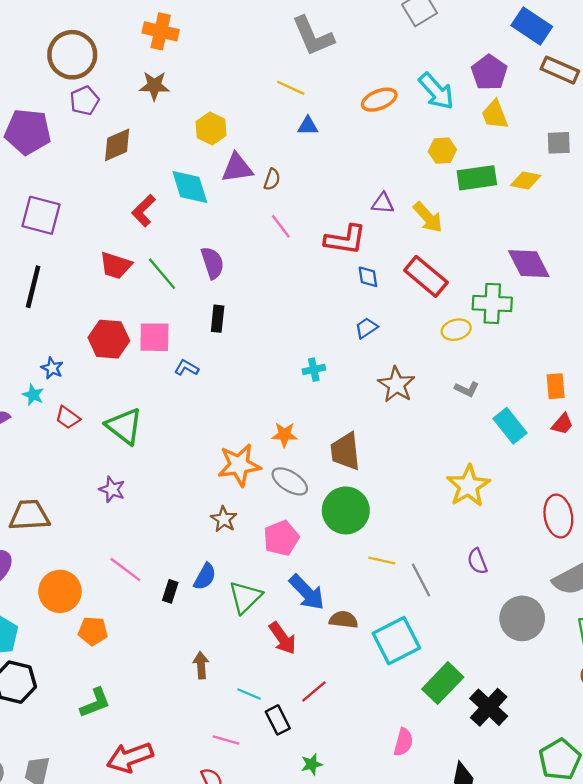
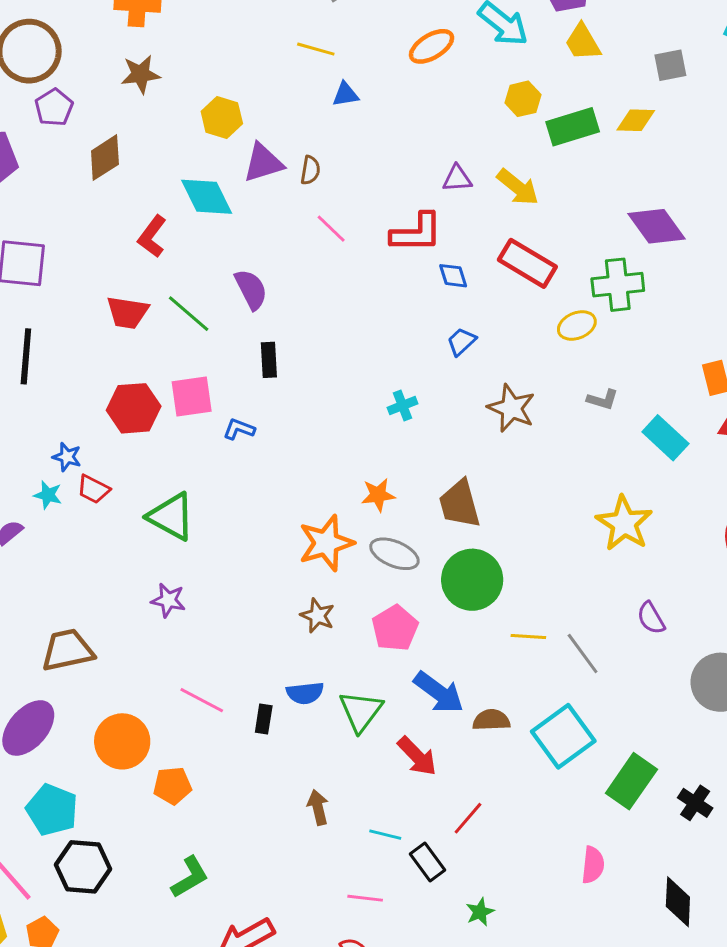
red trapezoid: (68, 418) -> (93, 489), moved
blue semicircle: (205, 577) -> (305, 693), turned 64
black cross: (489, 707) -> (695, 803), size x0.7

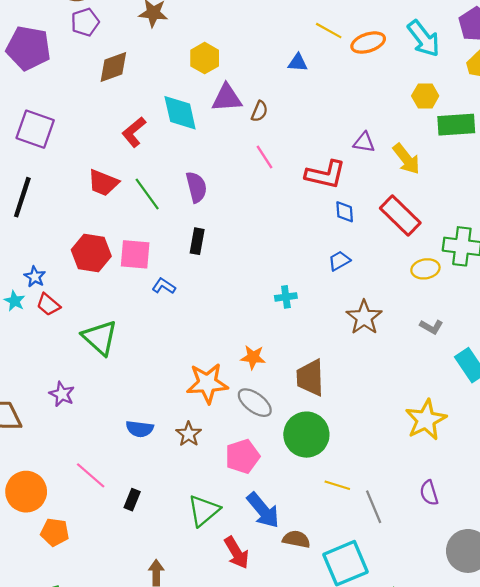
yellow line: (316, 49) -> (329, 31), moved
purple star: (168, 600) -> (62, 394), moved
blue semicircle: (305, 693) -> (140, 429), moved

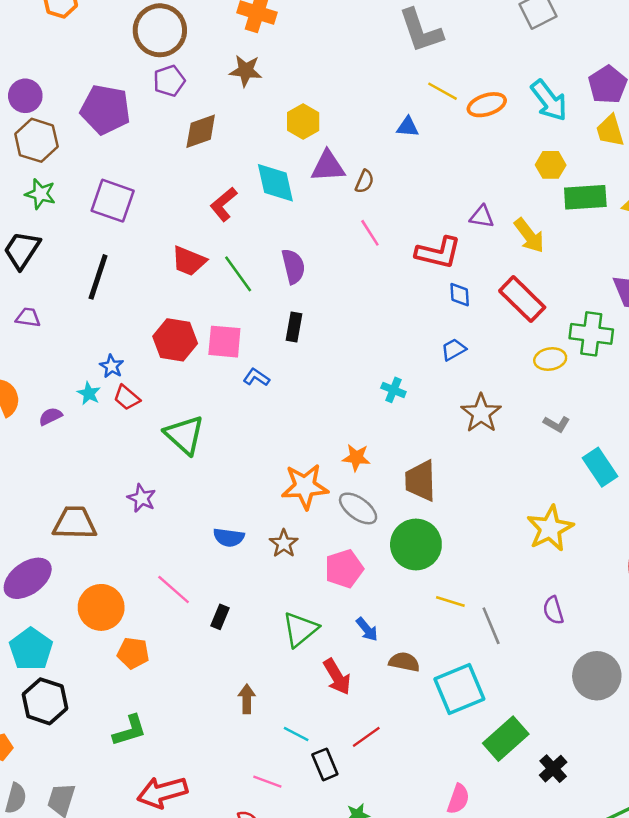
cyan cross: (286, 297) -> (393, 390), turned 30
blue arrow: (263, 510) -> (367, 629), size x0.6

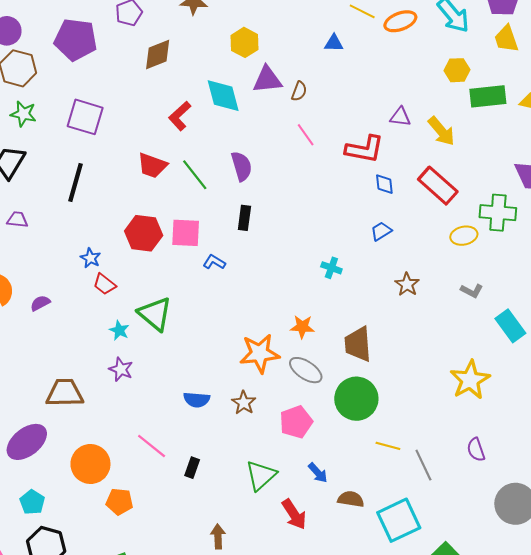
cyan star: (89, 393) -> (119, 330), moved
brown star: (481, 413) -> (407, 284), size x0.7
cyan pentagon: (31, 649) -> (32, 502), size x0.7

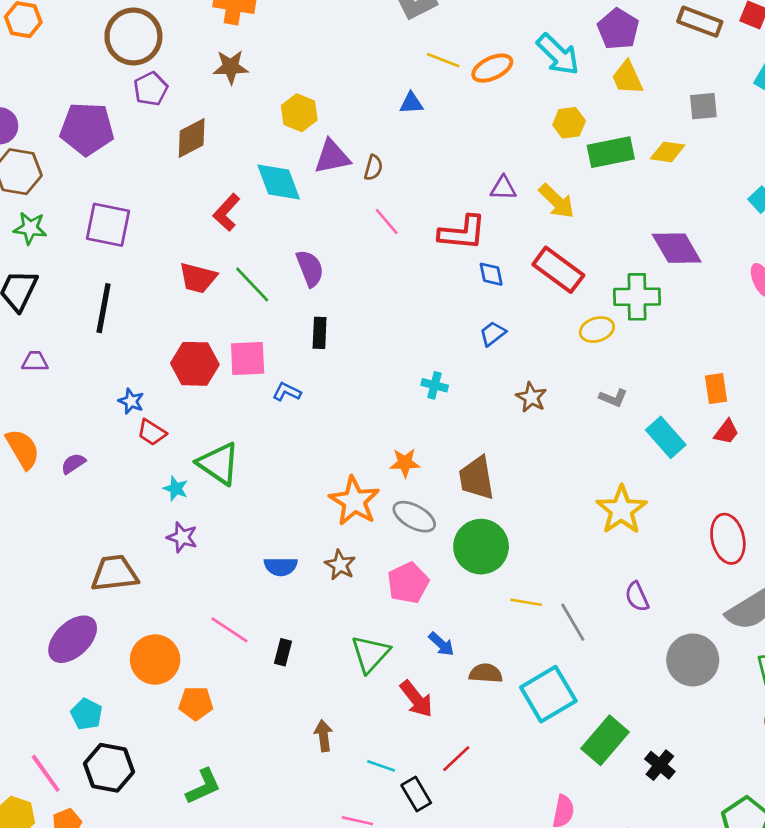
orange star: (260, 353) -> (354, 501), turned -30

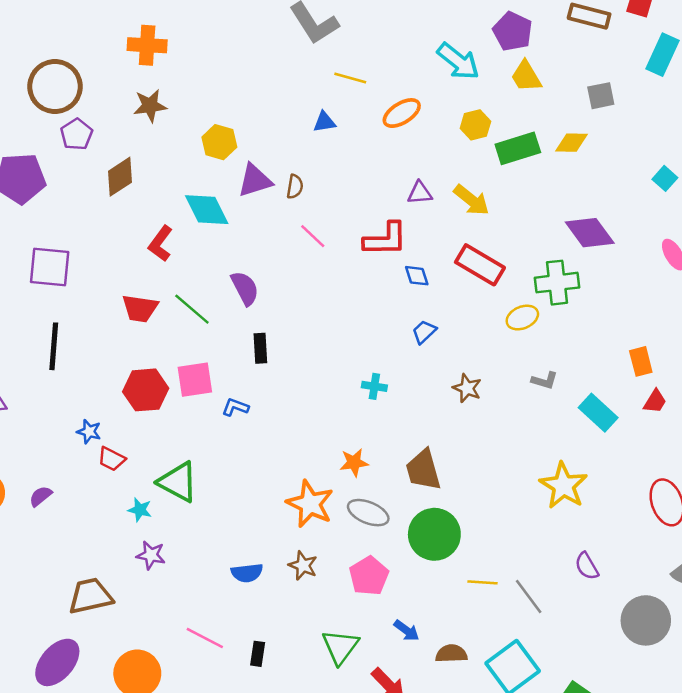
orange ellipse: (492, 68) -> (402, 113), moved

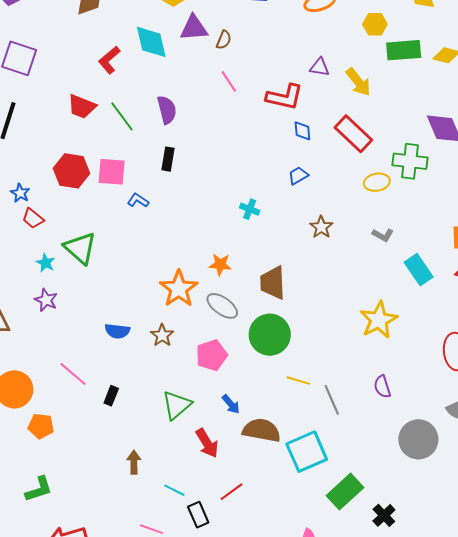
brown semicircle: (451, 654) -> (262, 430), size x1.5

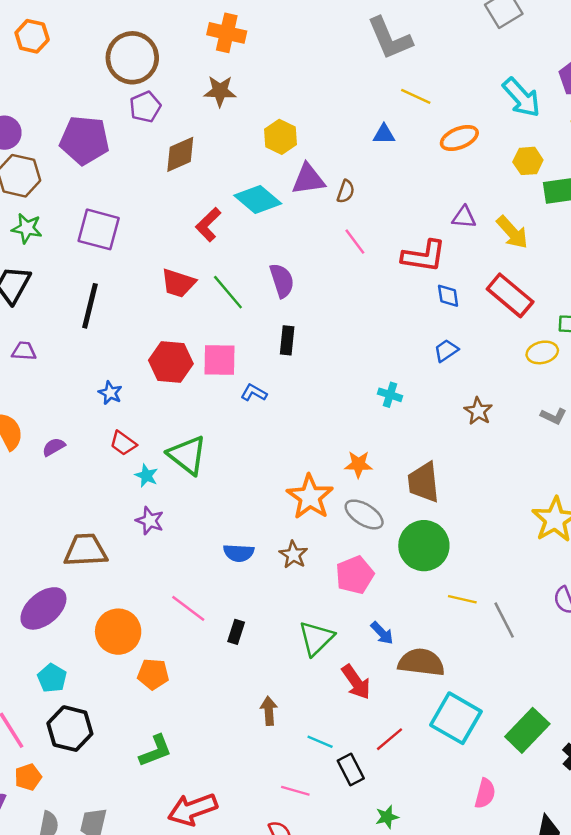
cyan diamond: (151, 42) -> (258, 199), turned -33
red trapezoid: (33, 218) -> (123, 443), moved
cyan square: (307, 452) -> (456, 718), moved, turned -33

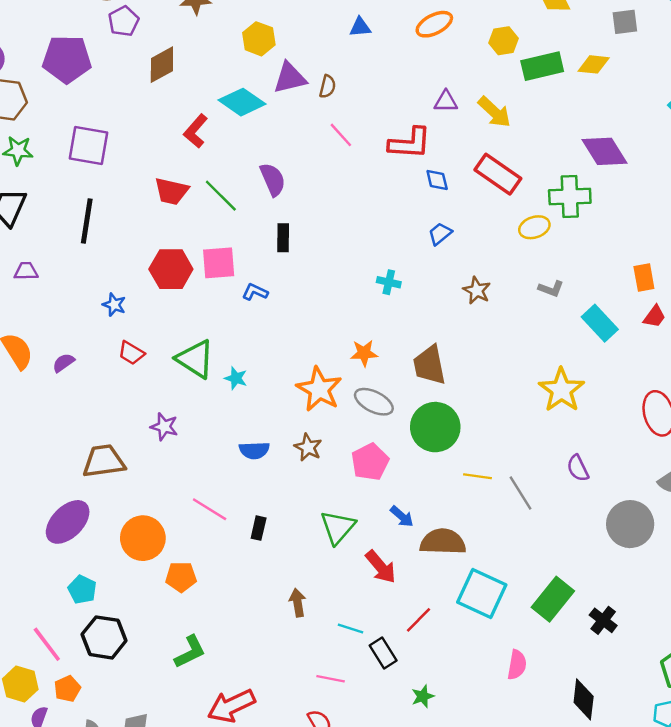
cyan star: (146, 476) -> (236, 378), moved

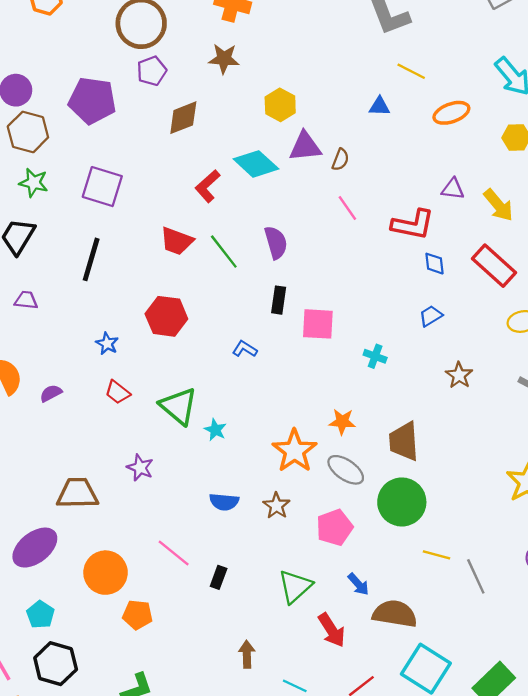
pink square: (219, 263) -> (318, 324), moved

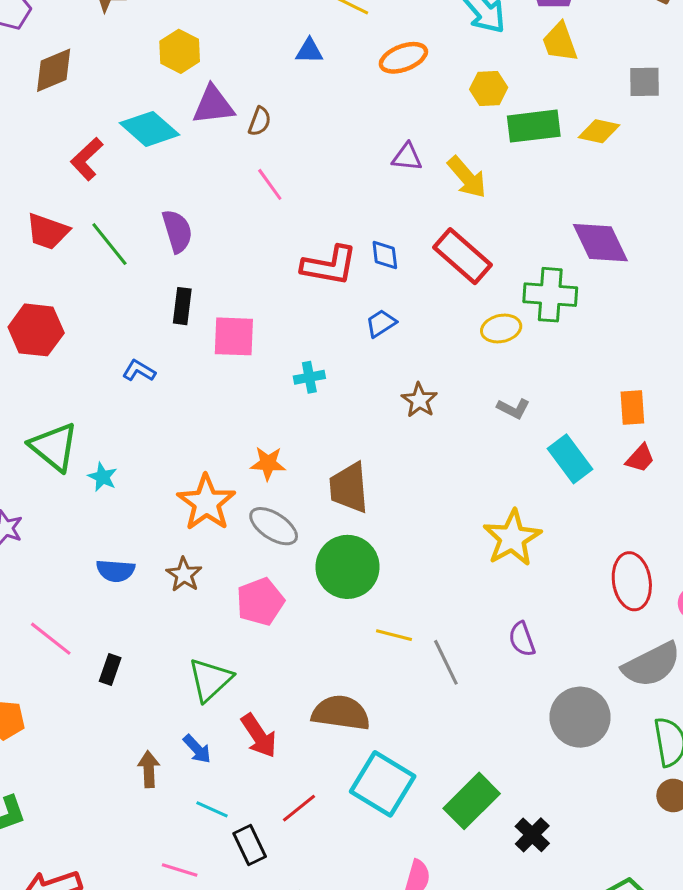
red L-shape: (413, 225) -> (329, 266), moved
cyan cross: (375, 356) -> (309, 377), turned -30
blue arrow: (358, 584) -> (197, 749), moved

